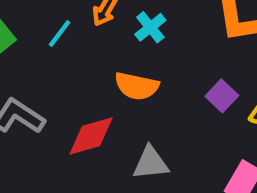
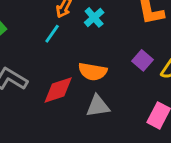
cyan line: (60, 33) -> (52, 34), moved
orange semicircle: (137, 86) -> (93, 72), moved

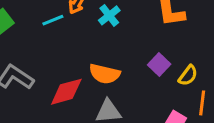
cyan line: (52, 34) -> (53, 20), moved, turned 30

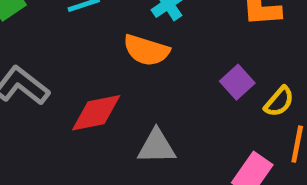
orange semicircle: (105, 74) -> (146, 50), moved

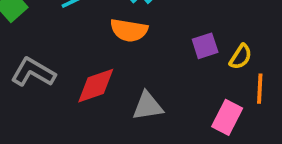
purple square: (237, 82) -> (205, 46), turned 32

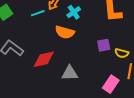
yellow semicircle: (241, 57) -> (122, 53), turned 64

